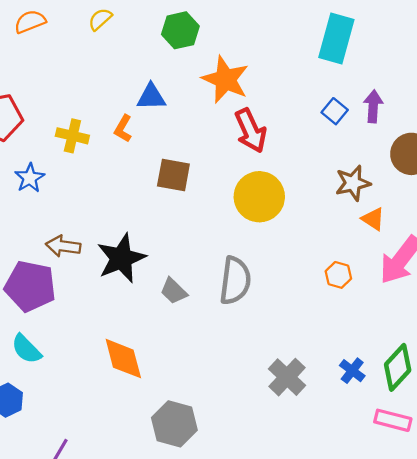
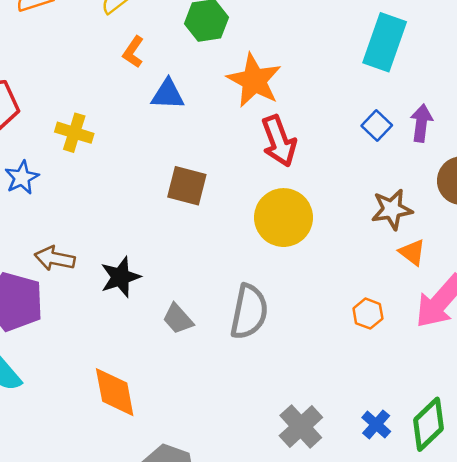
orange L-shape: (123, 129) -> (133, 52), moved
black star: (121, 258) -> (120, 277), size x0.7

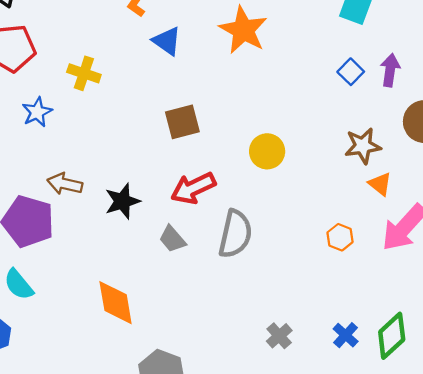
blue triangle: (168, 94) -> (167, 41), turned 32
red arrow: (279, 141) -> (193, 188), moved, turned 84
brown square: (187, 186) -> (182, 122), turned -30
yellow circle: (284, 218) -> (267, 151), size x0.7
gray cross: (301, 427) -> (279, 336), size x0.7

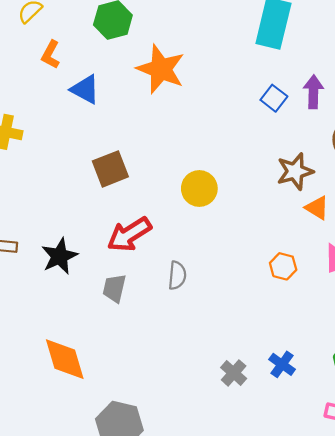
gray semicircle: (235, 234) -> (177, 275), size x0.6
gray trapezoid: (172, 239) -> (114, 288), turned 60
blue cross: (346, 335) -> (282, 364), moved

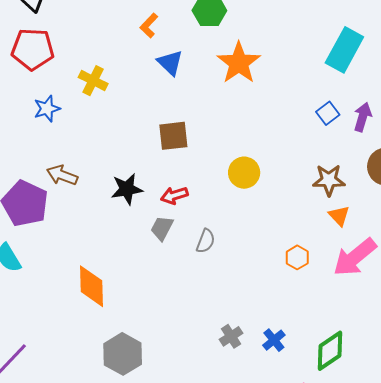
red arrow: (129, 234) -> (174, 195), size x0.7
black star: (60, 256) -> (127, 189), moved
gray trapezoid: (114, 288) -> (162, 228), moved

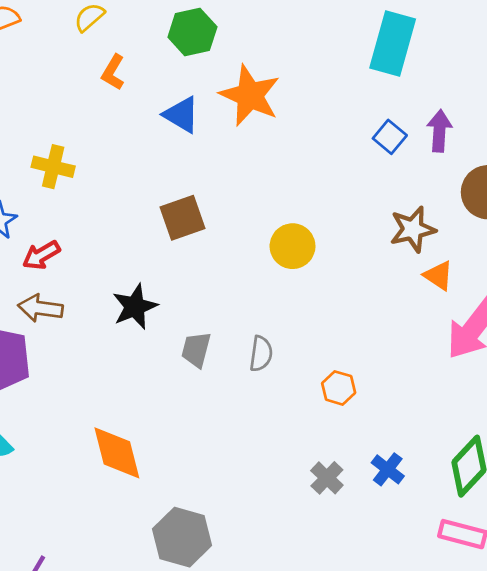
blue triangle: (170, 63) -> (181, 115), moved
red arrow: (174, 195) -> (41, 255), moved
orange hexagon: (297, 257) -> (339, 388), moved

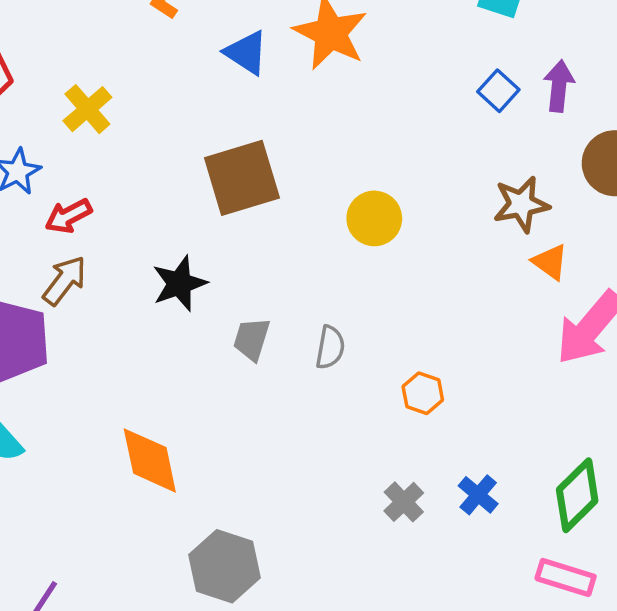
yellow cross: (53, 167) -> (87, 109), turned 33
brown square: (182, 218) -> (242, 178), size x1.4
brown arrow: (40, 308) -> (65, 280), turned 117

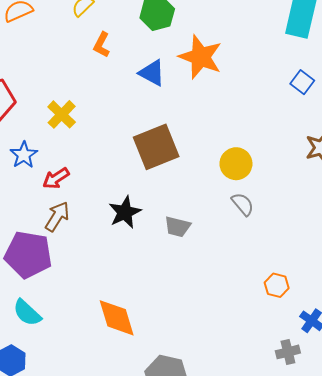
gray trapezoid: (252, 339) -> (177, 227), moved, turned -88
gray semicircle: (330, 347) -> (243, 204), moved, turned -45
orange hexagon: (423, 393) -> (277, 285), moved
gray cross: (404, 502) -> (288, 352), moved, turned 35

